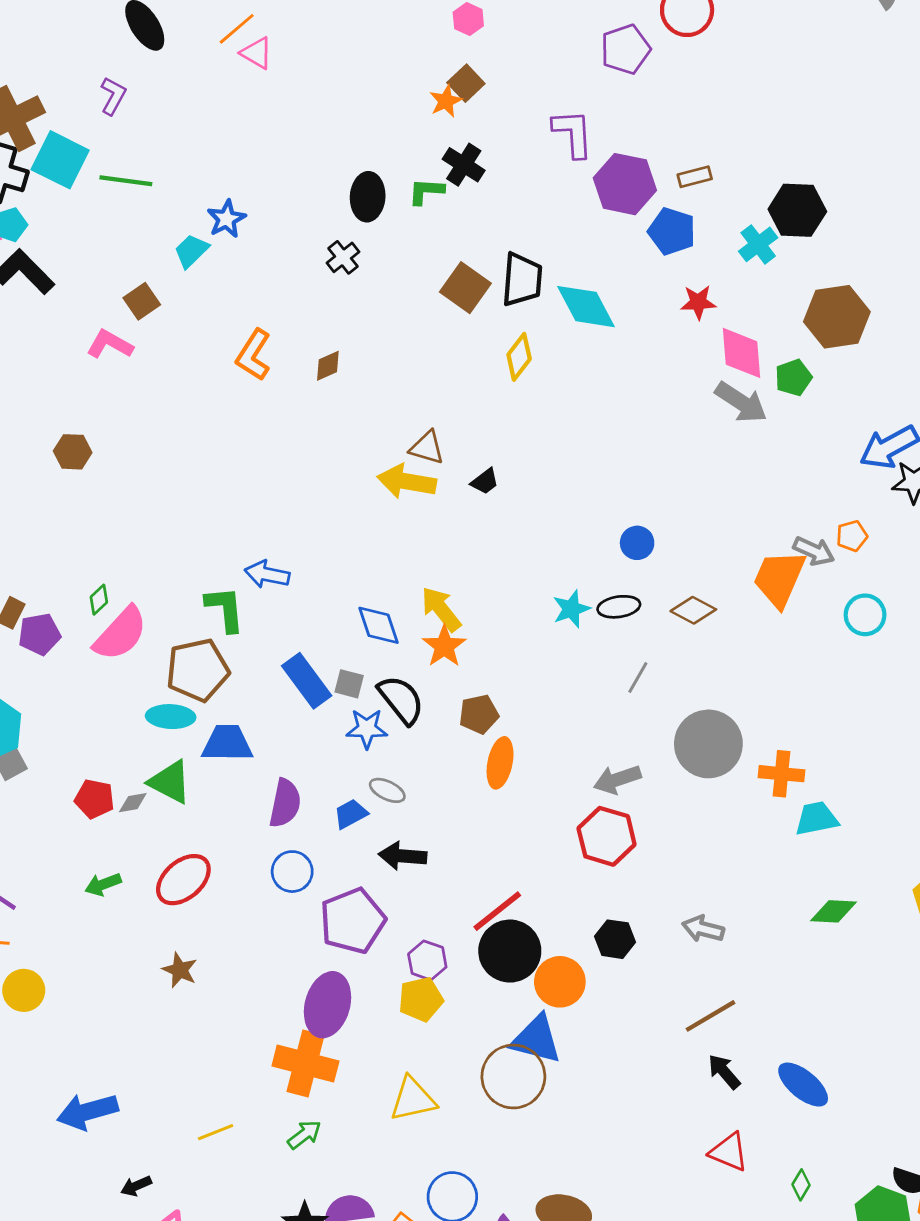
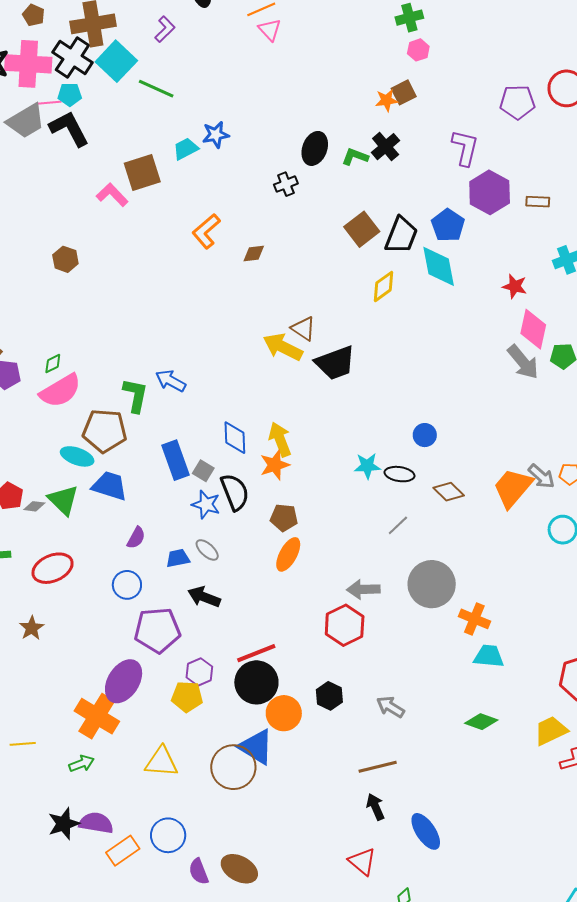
blue pentagon: (672, 231) -> (448, 225), moved
brown square: (142, 301) -> (142, 172), size x1.5
black trapezoid: (485, 481) -> (335, 363), size x2.0
purple semicircle: (285, 803) -> (136, 538), size x0.7

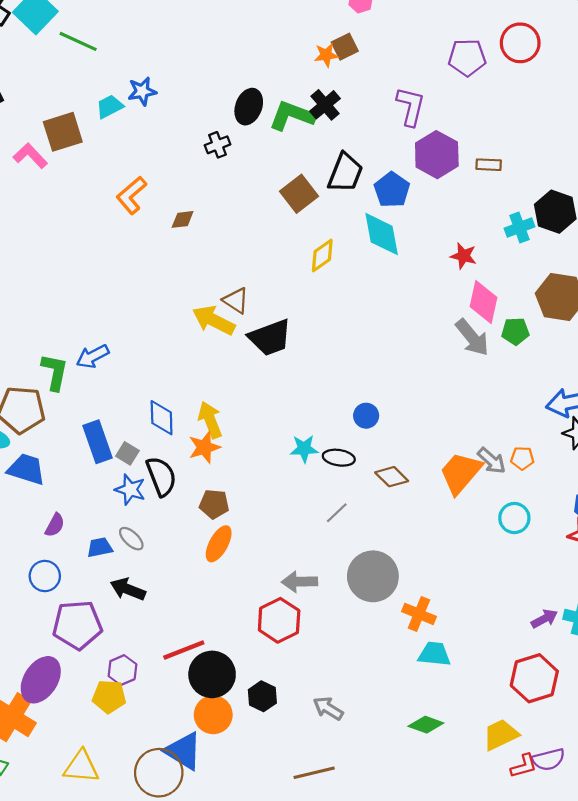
green L-shape: (355, 157) -> (292, 116), size x1.6
black trapezoid: (401, 235) -> (345, 173), moved
blue arrow: (171, 381) -> (93, 356), turned -56
black circle: (256, 682) -> (212, 674), moved

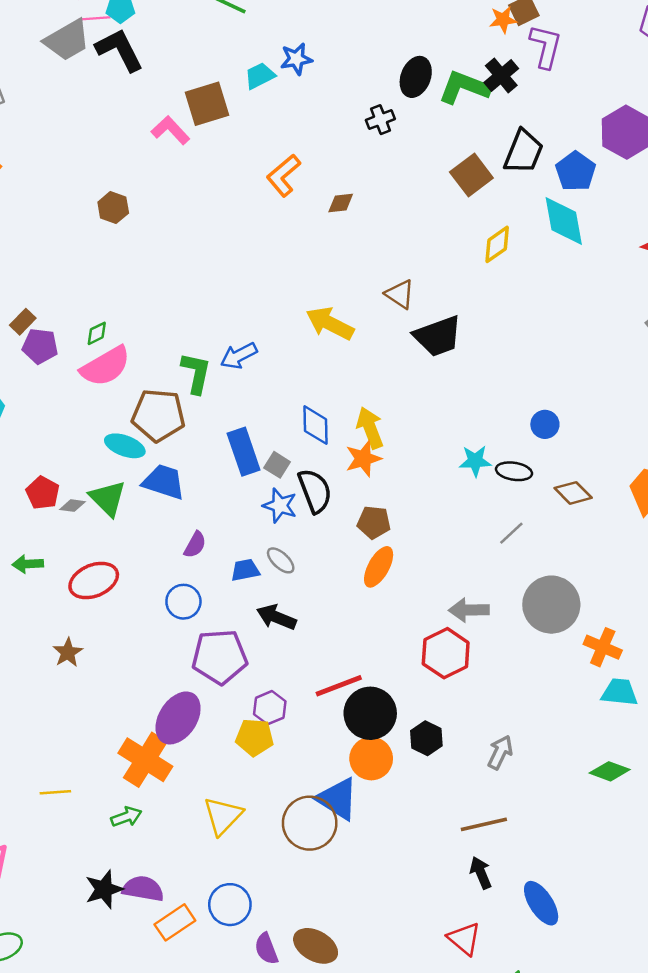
purple L-shape: (411, 106) -> (546, 46), moved
yellow arrow: (214, 320) -> (330, 323), moved
gray arrow: (328, 708) -> (500, 752), turned 84
yellow triangle: (81, 767) -> (223, 816), turned -51

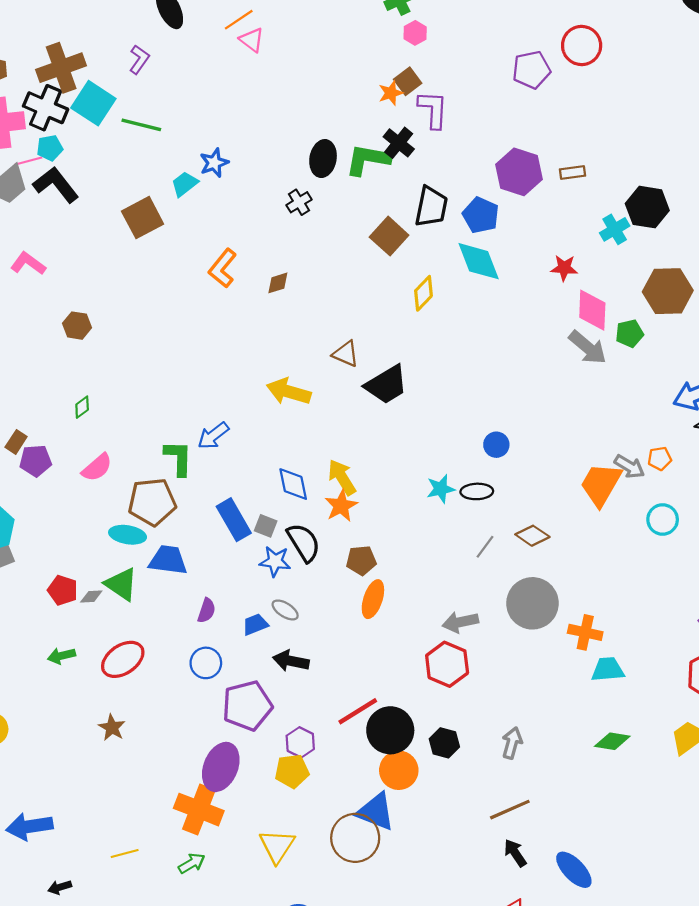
pink L-shape: (170, 130) -> (28, 264), moved
green diamond: (97, 333) -> (82, 407), moved
pink semicircle: (106, 366) -> (97, 467), size x0.7
brown diamond: (573, 493) -> (532, 536), moved

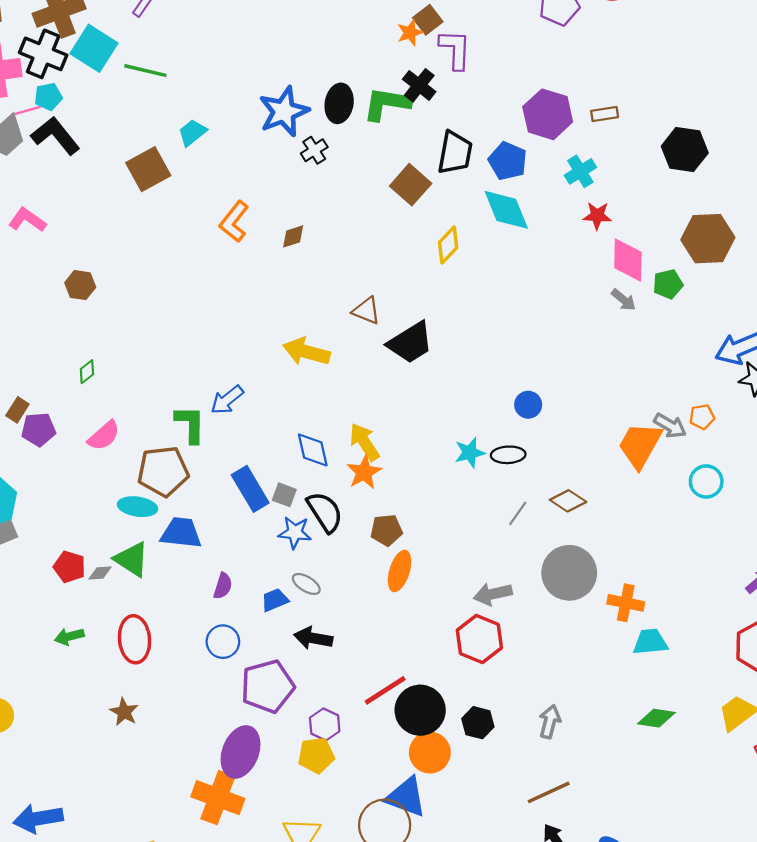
blue star: (214, 163) -> (284, 112), moved, size x1.6
cyan cross: (615, 229) -> (580, 171), moved
gray arrow: (588, 347) -> (624, 300), size x0.6
red ellipse: (123, 659) -> (134, 639), turned -60

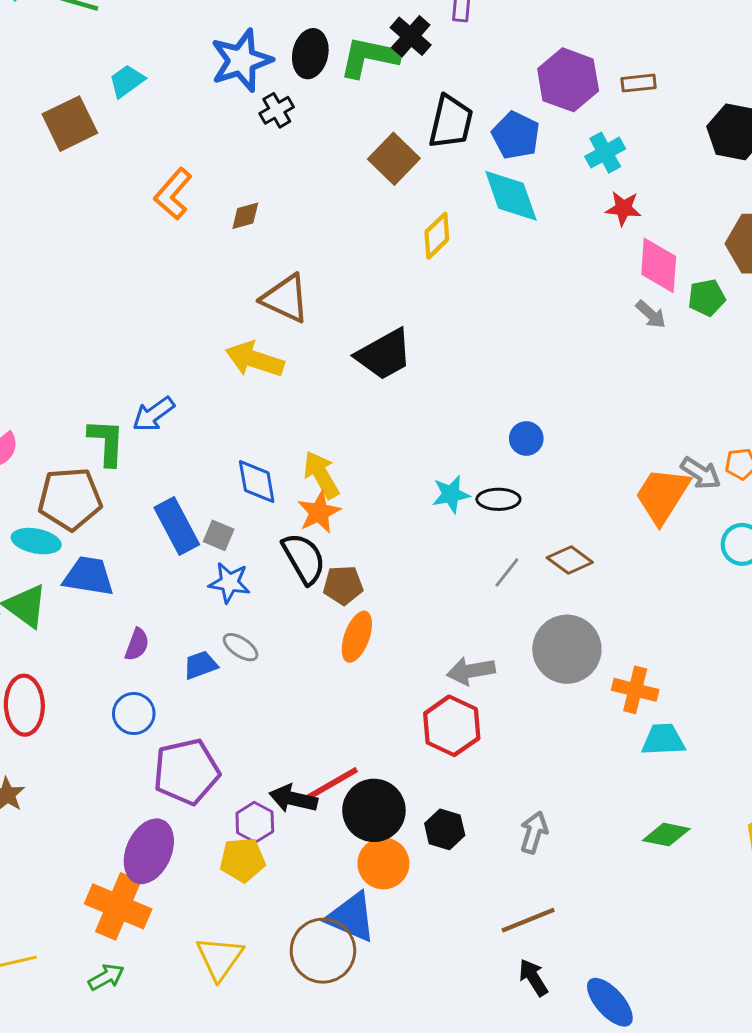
brown triangle: (366, 311) -> (285, 298), moved, size x1.4
black semicircle: (325, 512) -> (304, 558), moved
black arrow: (313, 638) -> (293, 799), moved

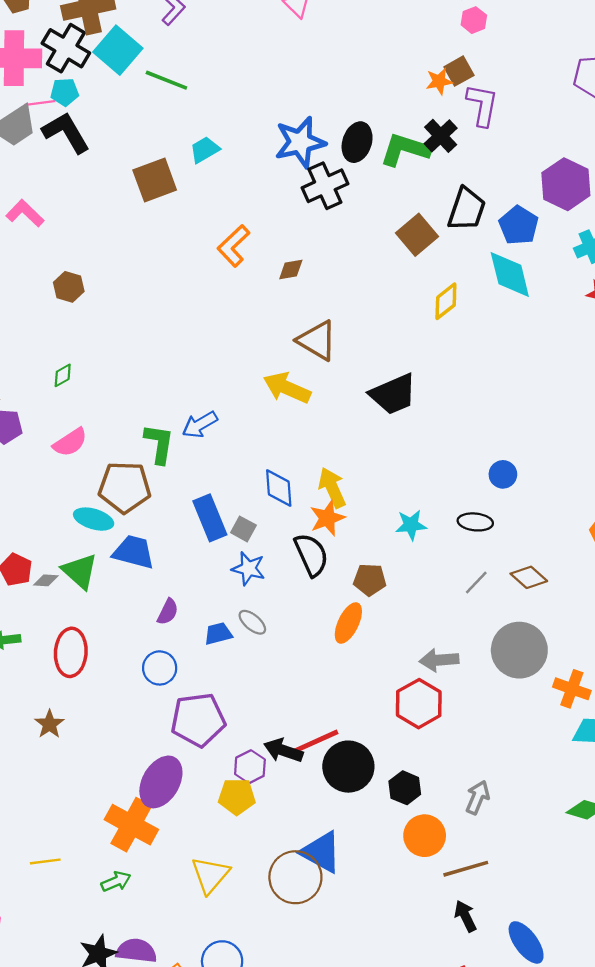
black cross: (277, 110) -> (325, 186), size x1.6
cyan star: (451, 494) -> (411, 525), moved
brown pentagon: (343, 585) -> (370, 580), moved
orange circle: (383, 863) -> (425, 836), moved

